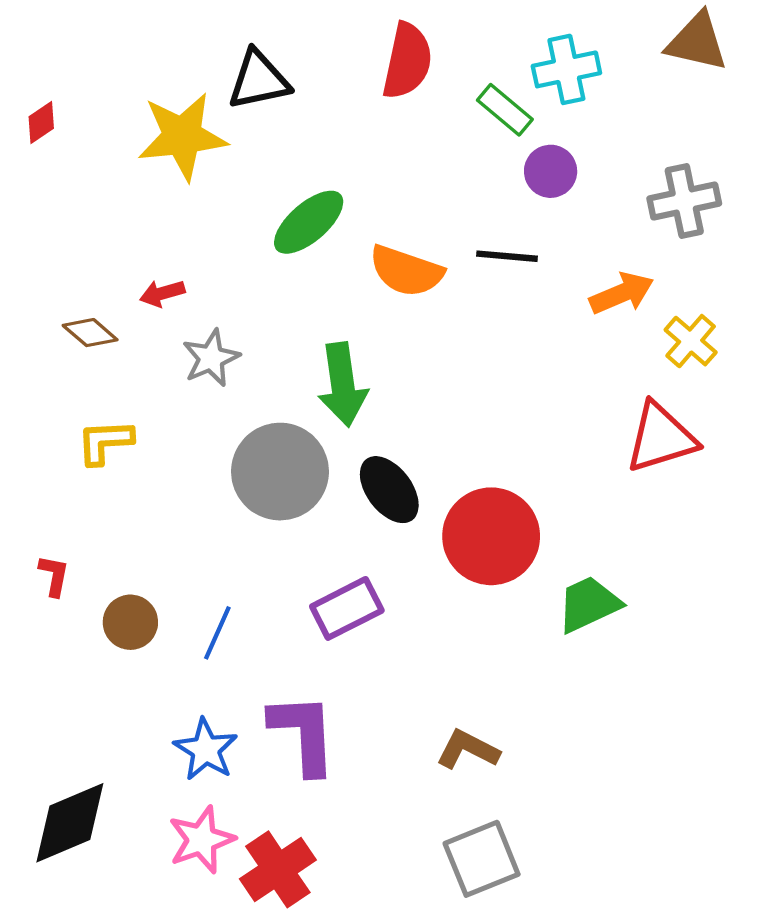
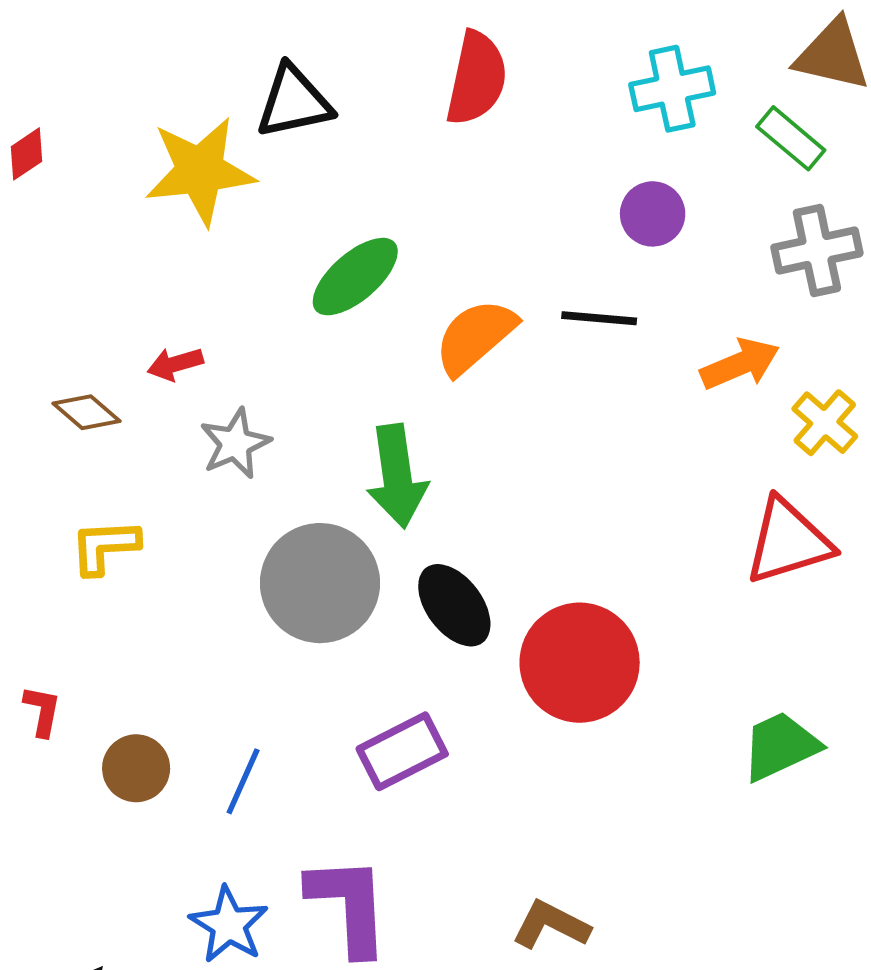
green rectangle: (505, 110) -> (791, 138), moved
orange semicircle: (406, 271) -> (475, 337), turned 120
green trapezoid: (589, 604) -> (780, 746), moved

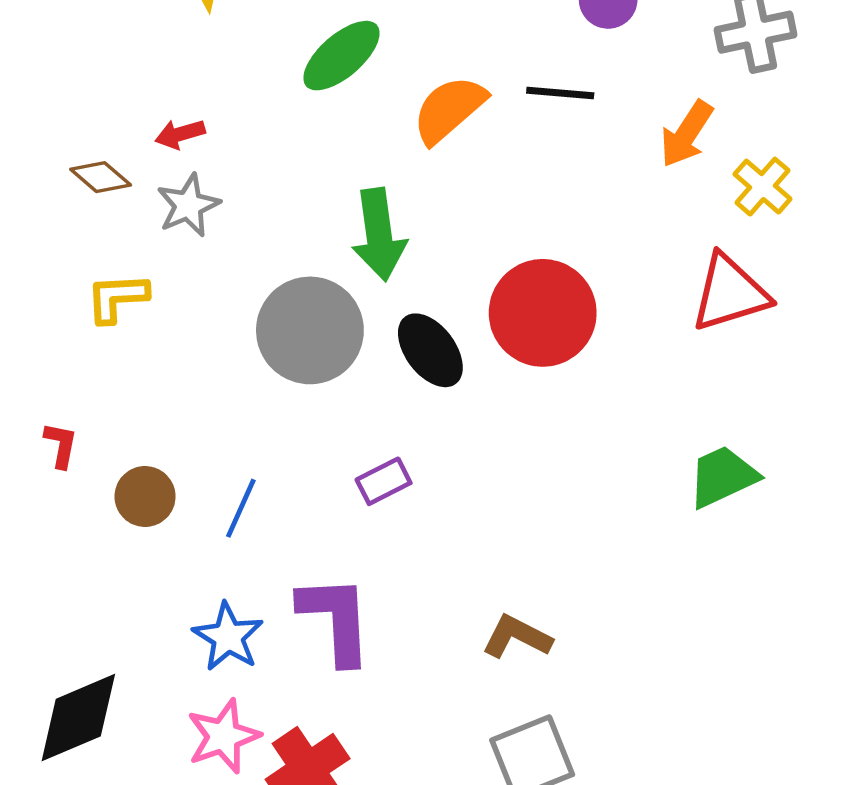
orange arrow: (740, 364) -> (686, 134), turned 146
gray star: (235, 444) -> (188, 205), moved
red circle: (580, 663) -> (543, 313), moved
purple rectangle: (402, 751) -> (384, 481), size x0.7

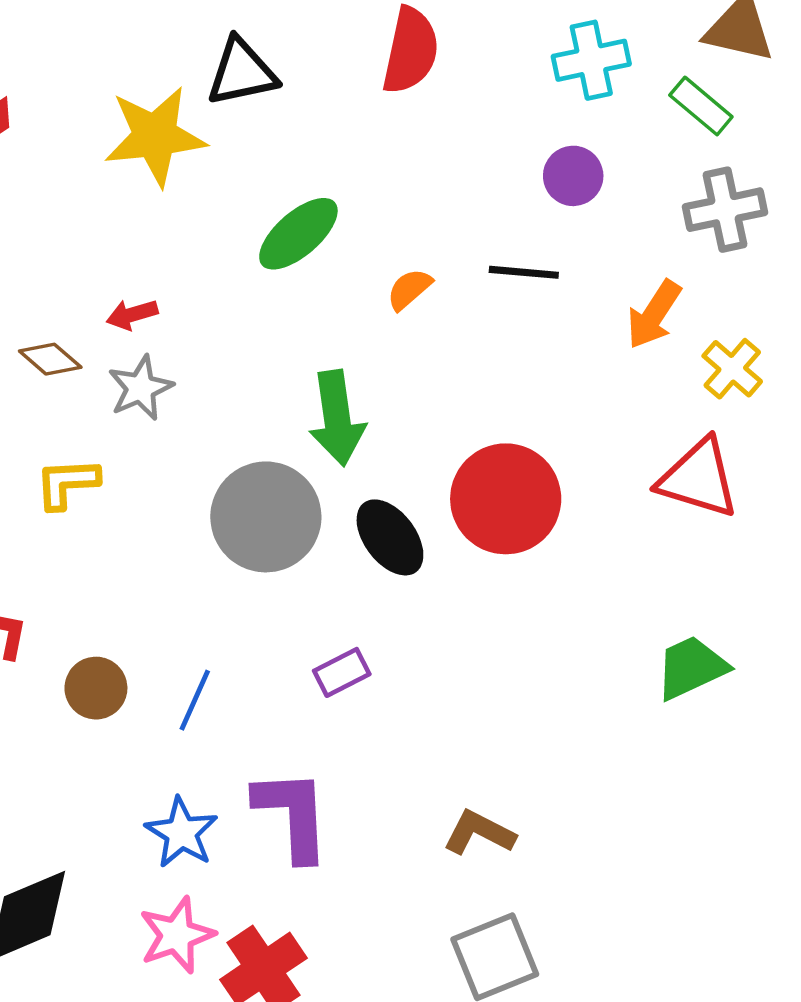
orange semicircle: (449, 109) -> (409, 289), size x0.6
red triangle: (730, 293) -> (698, 478), turned 34

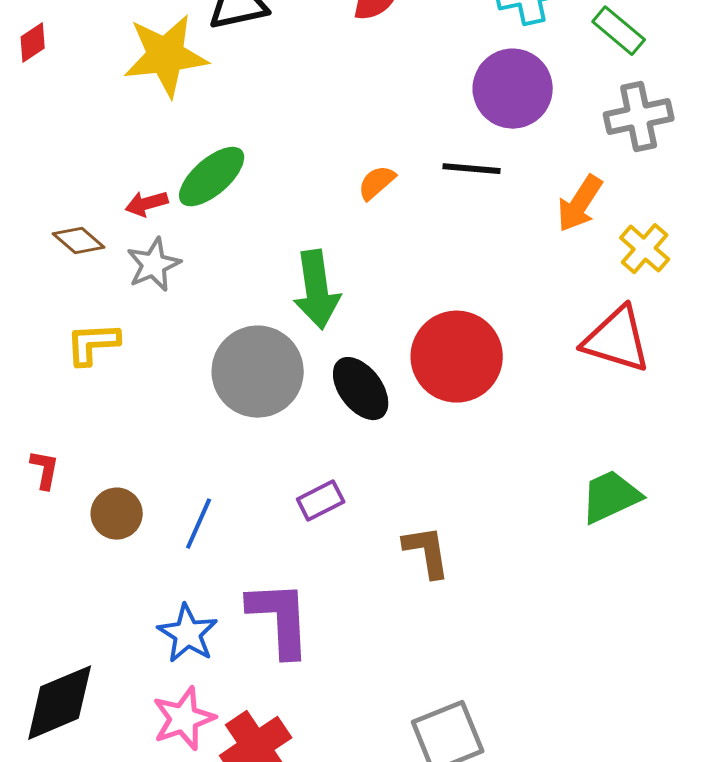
purple circle: (573, 176) -> (513, 89), size x1.6
green ellipse: (298, 234) -> (212, 177), moved
brown L-shape: (479, 833) -> (427, 552), moved, turned 54

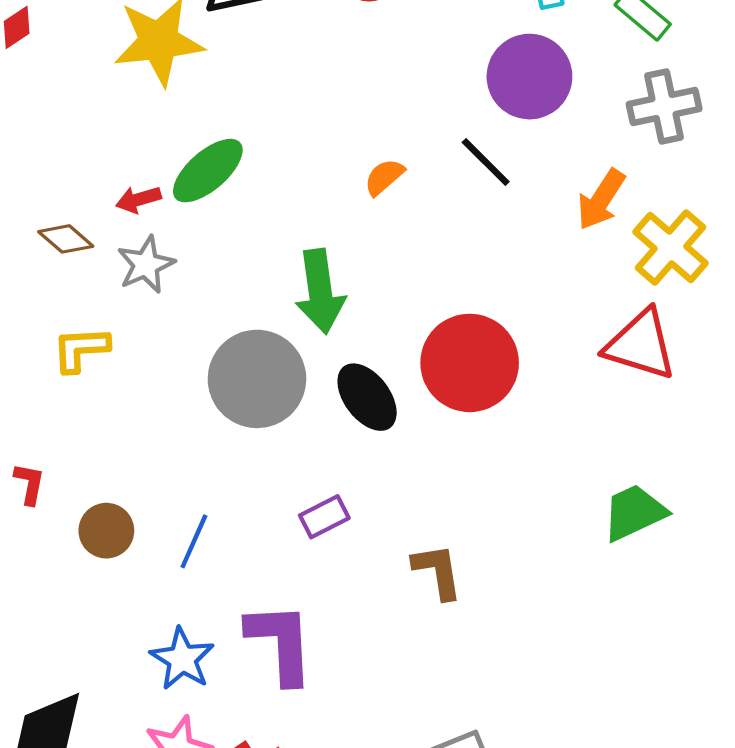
black line: (472, 169) -> (486, 162), turned 40
yellow cross: (645, 249) -> (671, 248), size x1.4

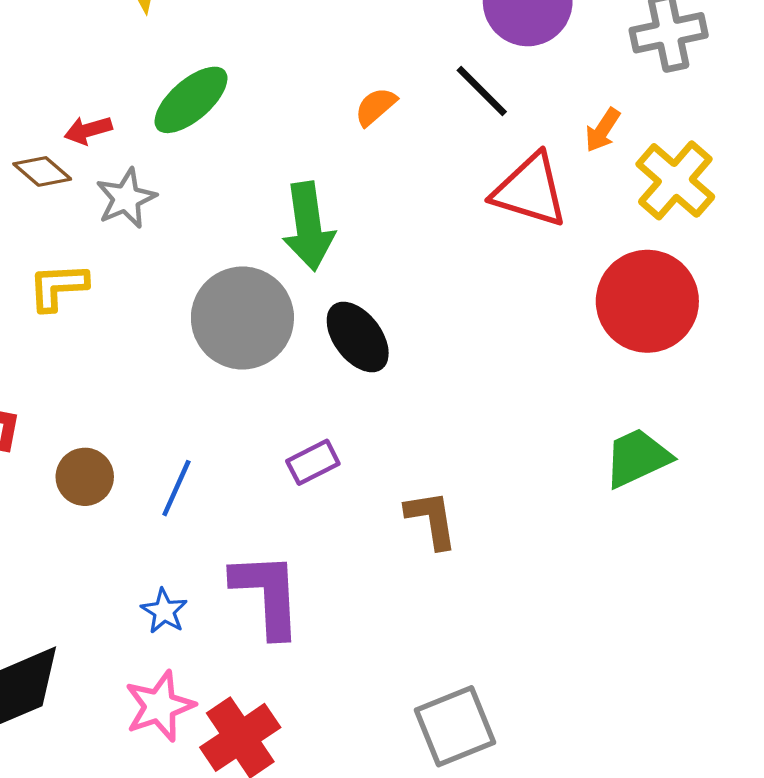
red arrow: (138, 199) -> (88, 130), moved
orange arrow: (601, 199) -> (603, 130), size x0.7
red triangle: (641, 345) -> (530, 190), moved
red circle: (470, 363) -> (647, 301), moved
blue star: (182, 659) -> (164, 611), size x0.7

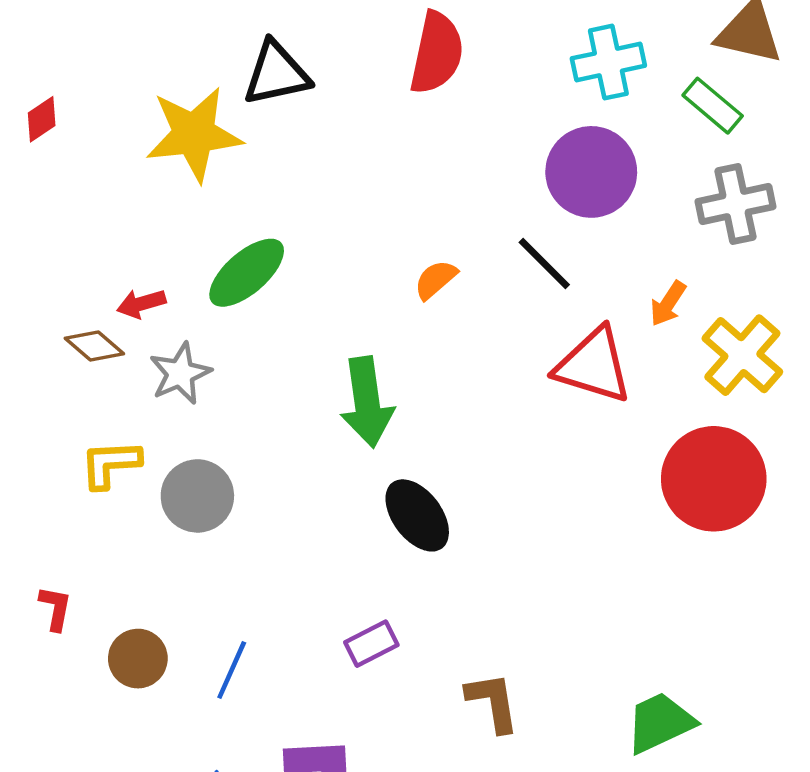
gray circle: (242, 318) -> (197, 496), moved, size x0.7
green trapezoid: (637, 458) -> (660, 723), moved

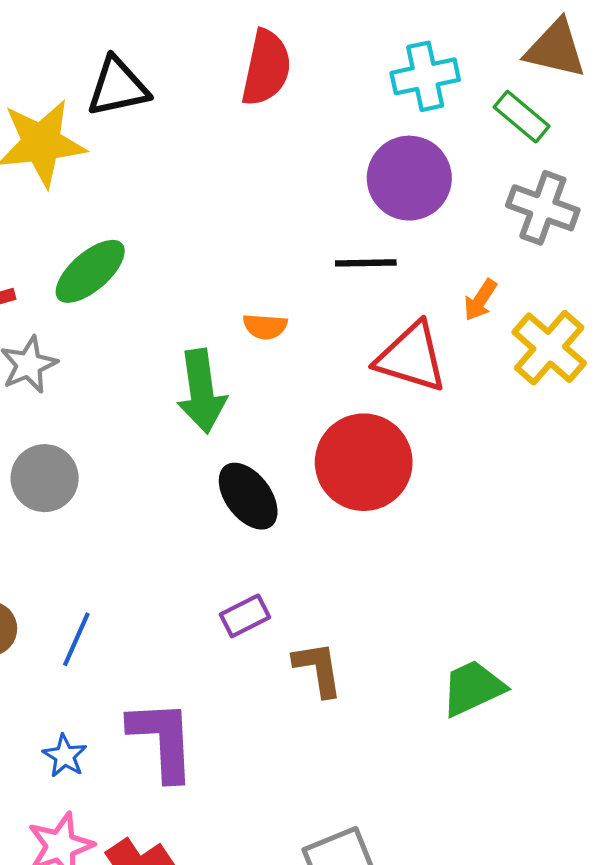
gray cross: (735, 204) -> (543, 208), turned 32
black line: (544, 264) -> (366, 263), turned -46
orange semicircle: (436, 280) -> (265, 327), moved, turned -135
red circle: (714, 479) -> (364, 462), moved
purple rectangle: (371, 644) -> (245, 616), moved

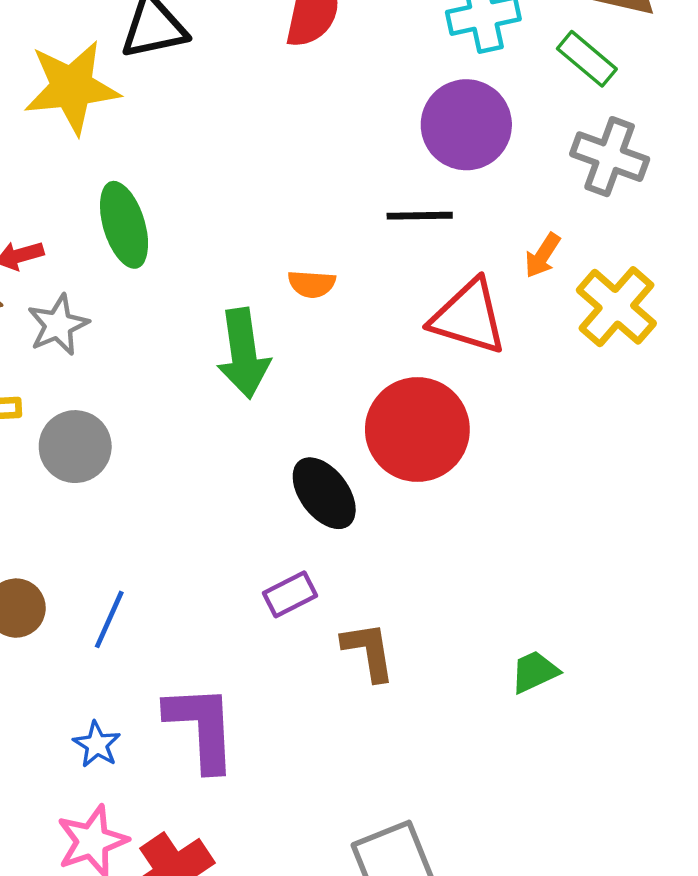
green ellipse: (90, 271) -> (124, 225), turned -66
black ellipse: (248, 496) -> (324, 493), moved
green trapezoid: (473, 688) -> (535, 672), size x0.7

